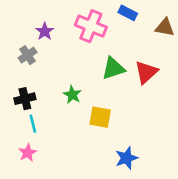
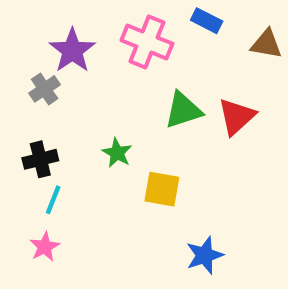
purple star: (45, 31) -> (72, 51), size x1.5
cyan line: (33, 124) -> (53, 200), turned 36

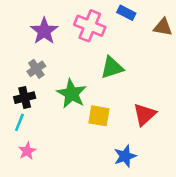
gray cross: (45, 89) -> (36, 69), moved
red triangle: (237, 117) -> (145, 114), moved
green star: (117, 153) -> (72, 94), size x1.6
cyan line: (53, 200) -> (19, 122), moved

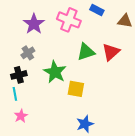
red triangle: (145, 114) -> (111, 52), moved
cyan line: (19, 122) -> (15, 94), turned -32
blue star: (125, 156) -> (85, 124), moved

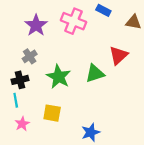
green triangle: (86, 52) -> (95, 73), moved
yellow square: (76, 89) -> (52, 113), moved

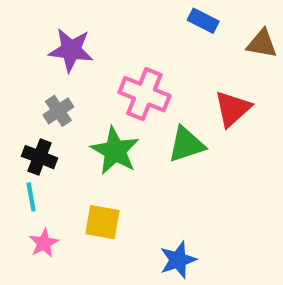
pink cross: (73, 21) -> (144, 94), moved
purple star: (36, 25) -> (71, 50), turned -30
black cross: (20, 80) -> (40, 157), turned 35

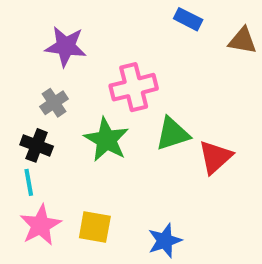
pink cross: (144, 94) -> (134, 87), turned -36
red triangle: (233, 109) -> (215, 157), moved
yellow square: (102, 222) -> (95, 227), moved
pink star: (44, 243) -> (40, 225), size x1.5

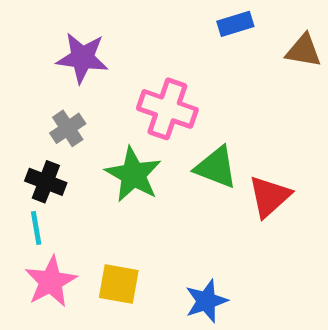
blue rectangle: (188, 19) -> (235, 24), turned -44
pink cross: (134, 87) -> (167, 109), turned 33
green triangle: (173, 134) -> (216, 167), turned 39

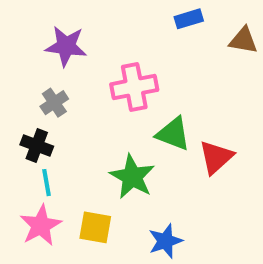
pink cross: (167, 109) -> (134, 87), turned -30
green star: (133, 175) -> (132, 177), moved
cyan line: (36, 228) -> (47, 183), moved

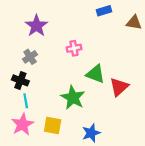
purple star: (66, 46) -> (36, 26), turned 30
pink cross: (134, 87) -> (74, 48), size x0.6

